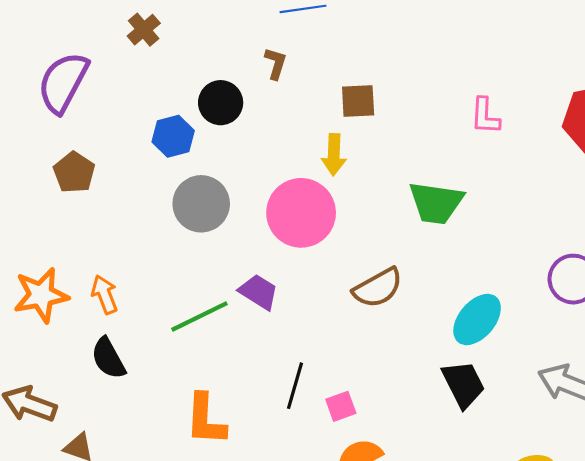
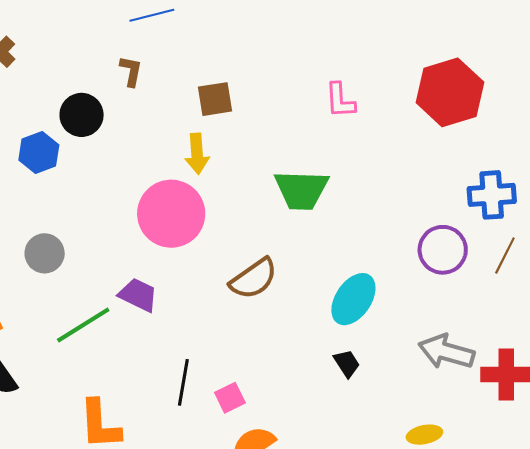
gray circle: (201, 204) -> (45, 253), moved, size x0.7
black trapezoid: (463, 384) -> (347, 363), size x0.6

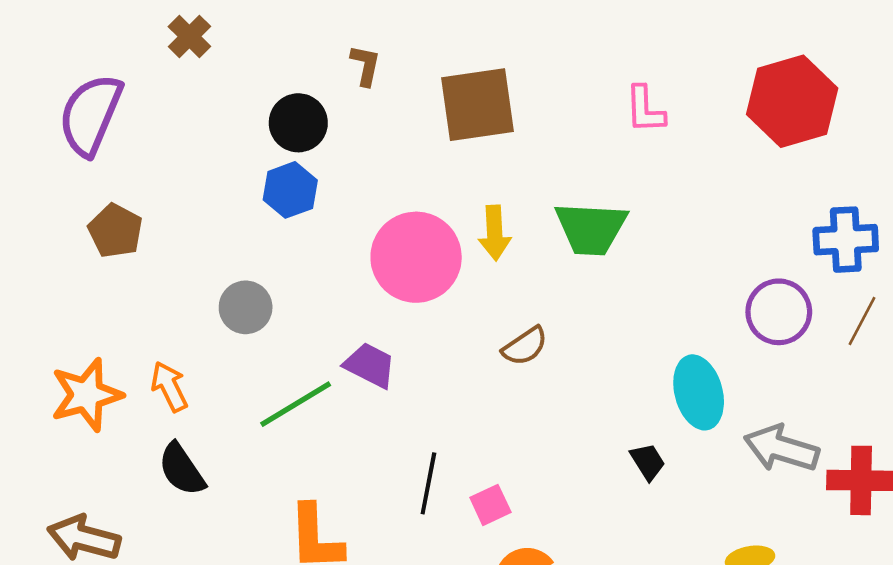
brown square: (215, 99) -> (477, 105), size x1.6
blue hexagon: (39, 153) -> (290, 190), moved
yellow arrow: (197, 154) -> (495, 233), moved
brown semicircle: (254, 279) -> (525, 346), size x0.7
cyan ellipse: (353, 299) -> (699, 392), moved, turned -50

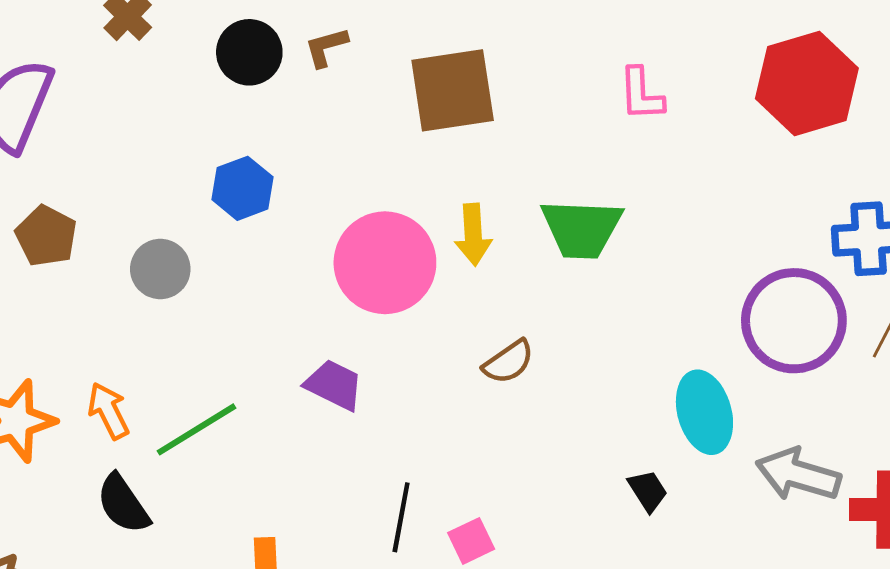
brown L-shape: (365, 65) -> (326, 47), turned -117
black circle: (298, 123) -> (249, 52), moved
gray circle: (246, 307) -> (160, 269), moved
purple circle: (779, 312) -> (794, 321), size x1.4
green line: (296, 404) -> (196, 429), moved

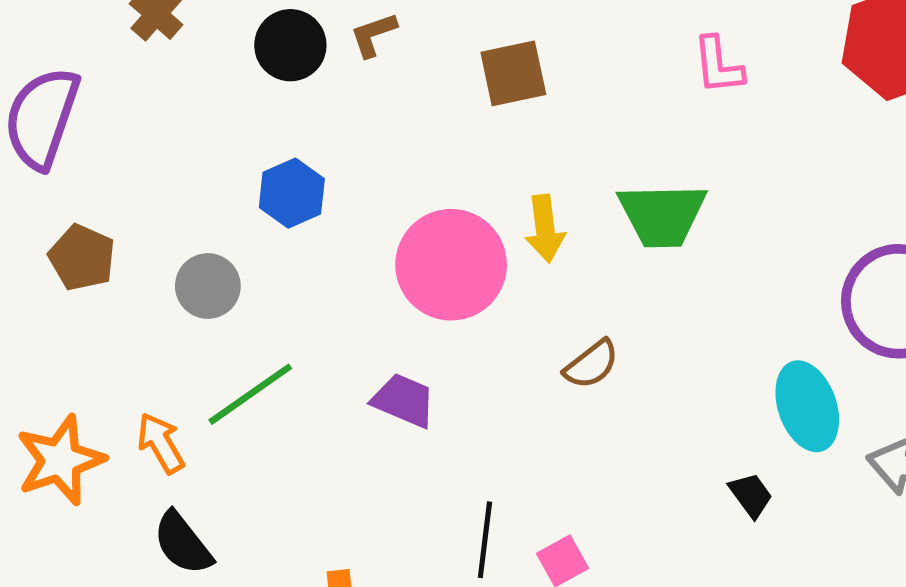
brown square: (453, 90) -> (513, 73), size x0.7
green line: (196, 429) -> (250, 394), moved

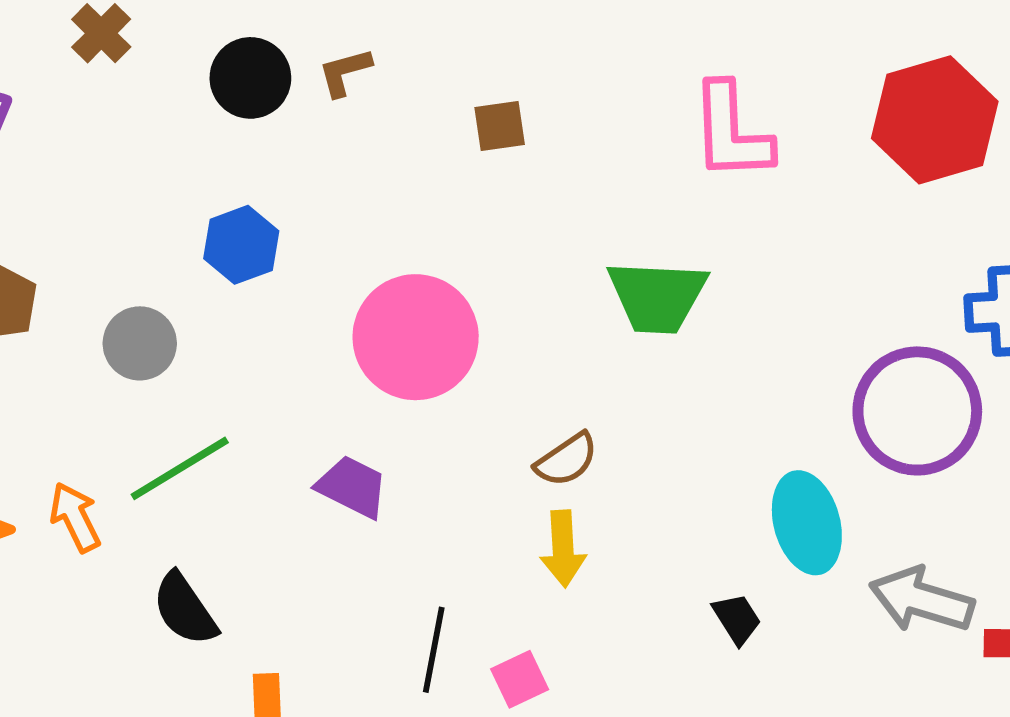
pink L-shape: (718, 65) -> (731, 132), size x1.5
brown square: (513, 73) -> (500, 126), size x0.7
yellow arrow: (545, 229) -> (563, 549), moved
black semicircle: (183, 543) -> (185, 609), moved

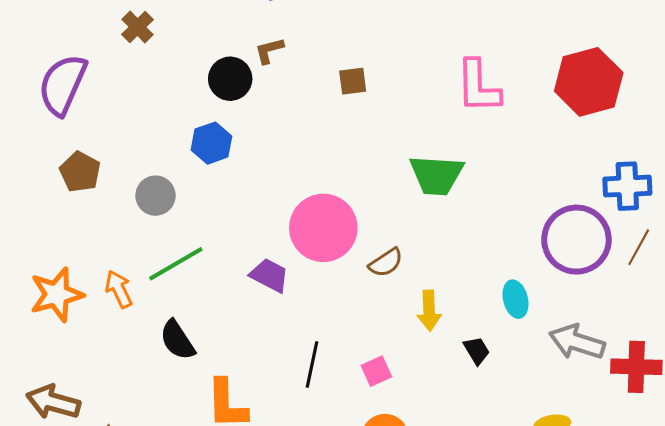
black circle: (250, 78) -> (230, 79), moved
pink circle: (416, 337) -> (323, 228), moved
cyan ellipse: (807, 523) -> (515, 299), size x0.7
yellow arrow: (563, 549) -> (429, 311), moved
pink square: (520, 679) -> (376, 371), moved

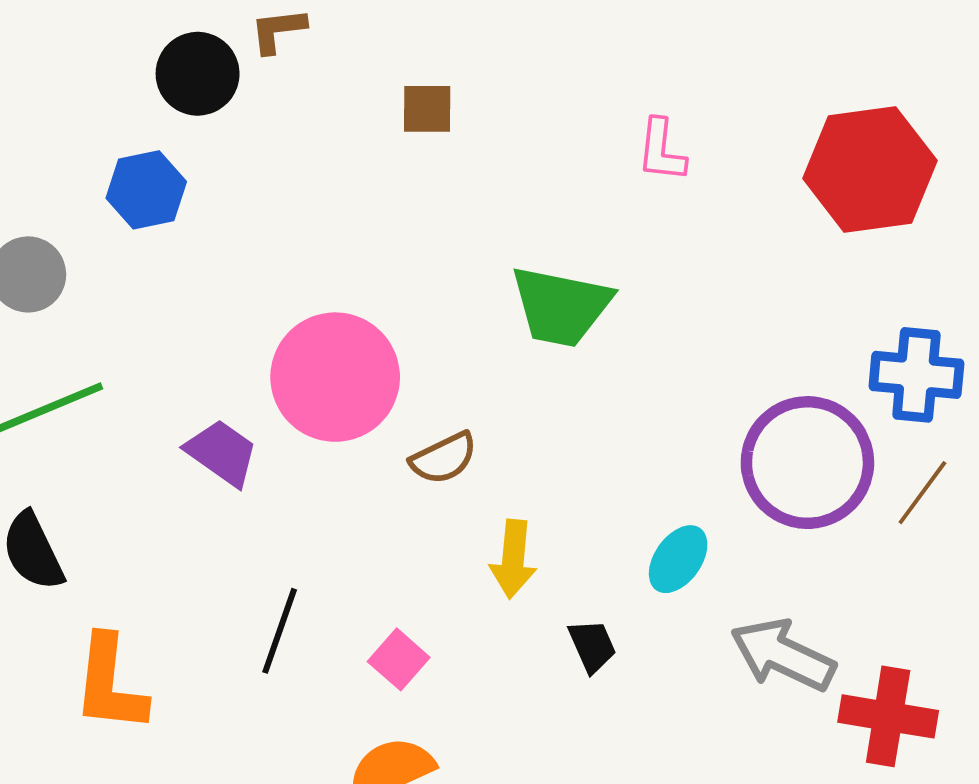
pink L-shape: (478, 86) -> (661, 150), size x0.6
cyan ellipse: (515, 299) -> (678, 559), turned 42
pink square: (376, 371) -> (399, 659), turned -32

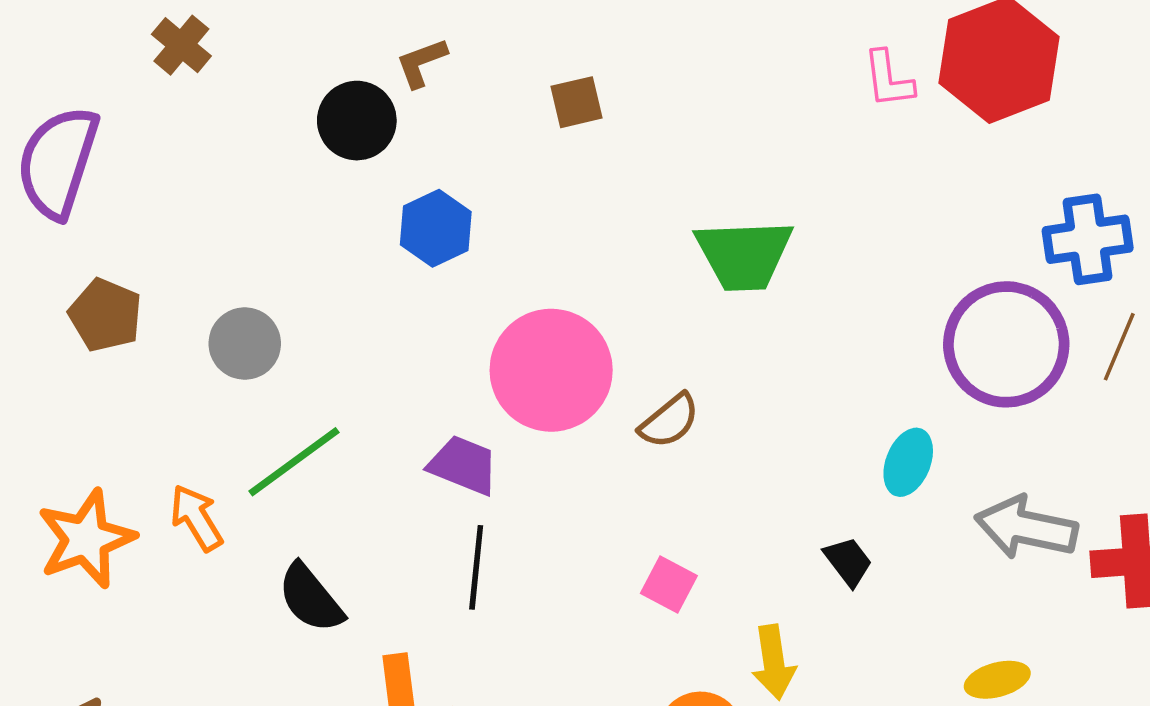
pink L-shape: (661, 150) -> (888, 79), moved
blue hexagon: (146, 190) -> (436, 228), moved
yellow arrow: (513, 559) -> (774, 662), moved
black line: (280, 631) -> (476, 567), moved
pink square: (399, 659) -> (669, 585), moved

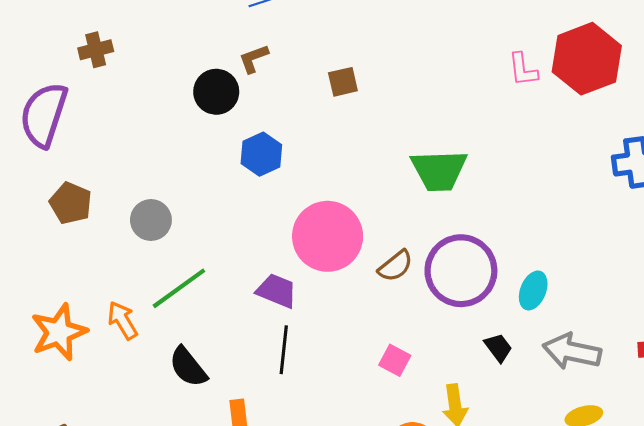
brown cross: (181, 45) -> (96, 50), moved, turned 36
purple circle: (1006, 344) -> (461, 271), moved
gray arrow: (1026, 528) -> (572, 351), moved

